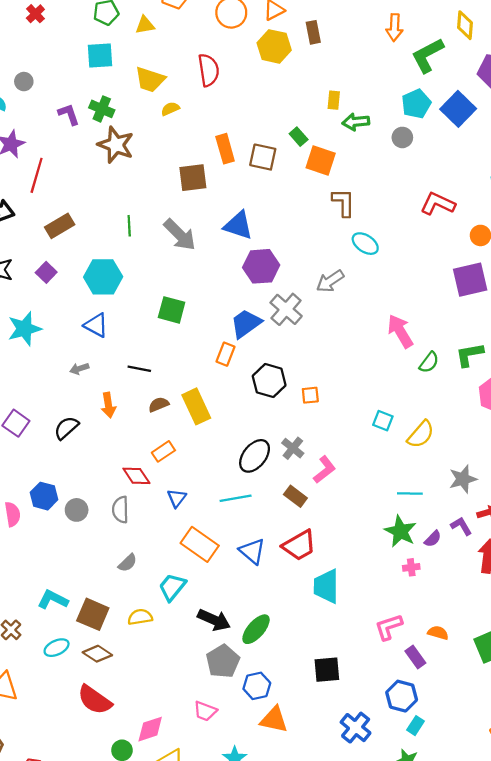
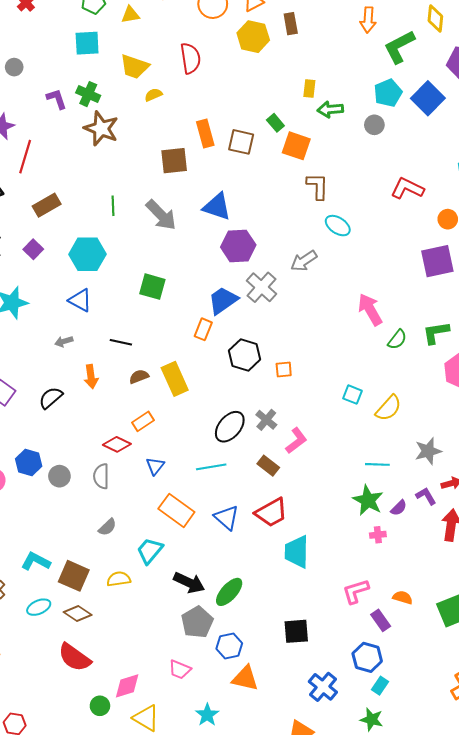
red diamond: (136, 476) -> (117, 444), turned -32

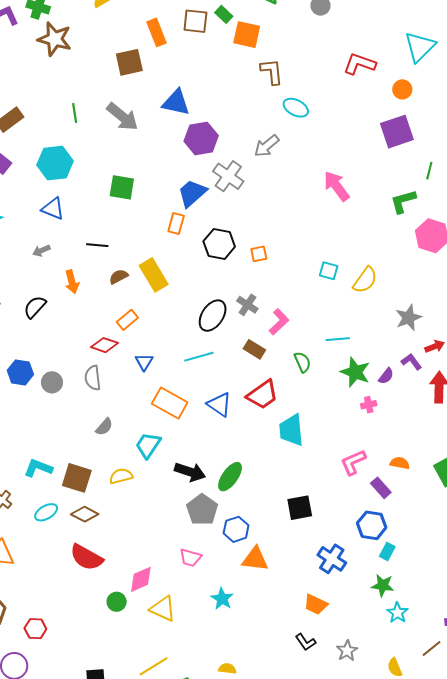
brown square: (241, 142) -> (195, 21), moved
green semicircle: (397, 340) -> (302, 362), moved, turned -55
cyan line: (377, 464) -> (338, 339), moved

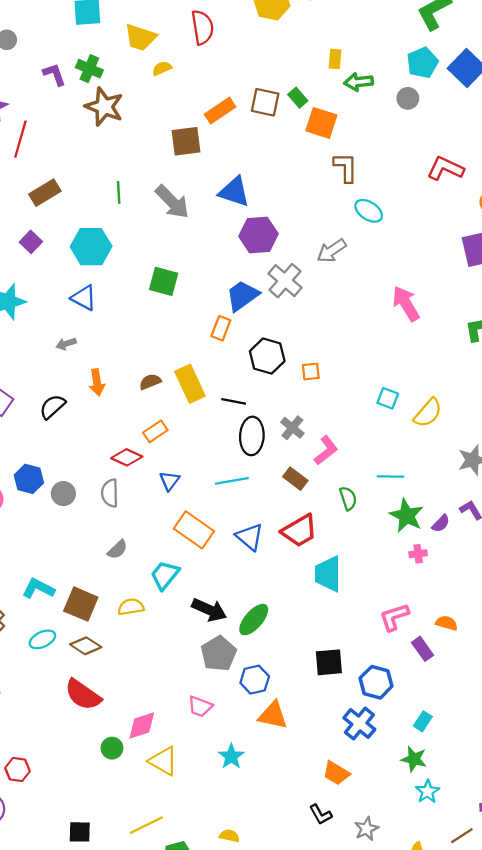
orange rectangle: (157, 32) -> (220, 111), turned 72
black line: (97, 245) -> (234, 401), moved
black ellipse: (213, 316) -> (252, 436), turned -36
blue hexagon: (372, 525) -> (376, 682), moved

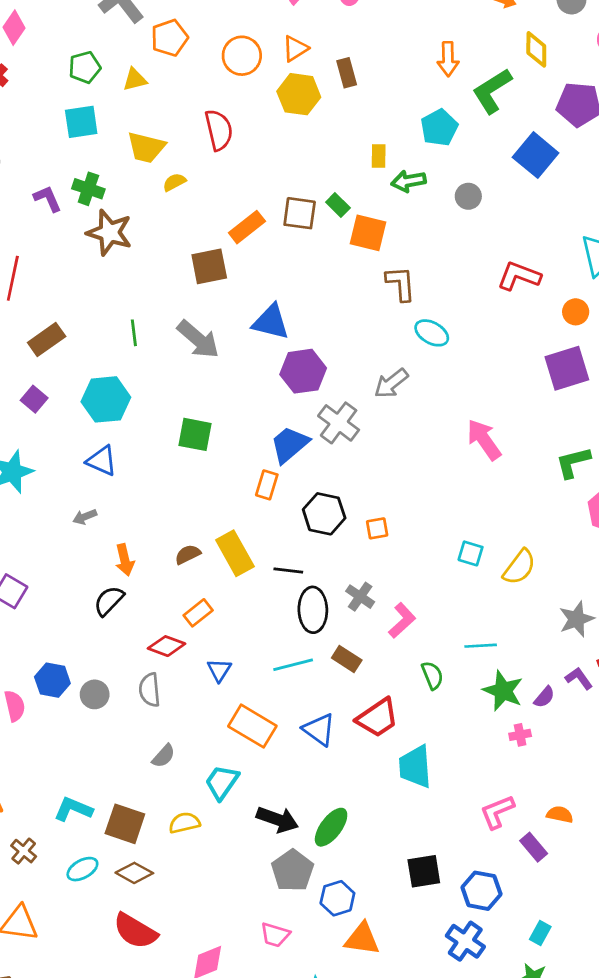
cyan pentagon: (422, 63) -> (439, 128), moved
black semicircle: (52, 407) -> (109, 601), moved
brown rectangle: (295, 479) -> (347, 659), moved

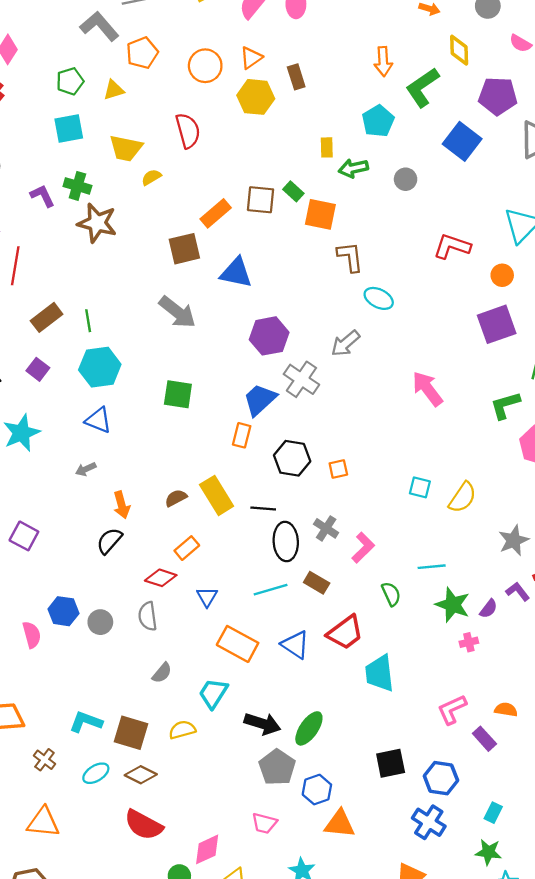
blue triangle: (271, 322) -> (236, 273), moved
green line: (134, 333) -> (88, 321), moved

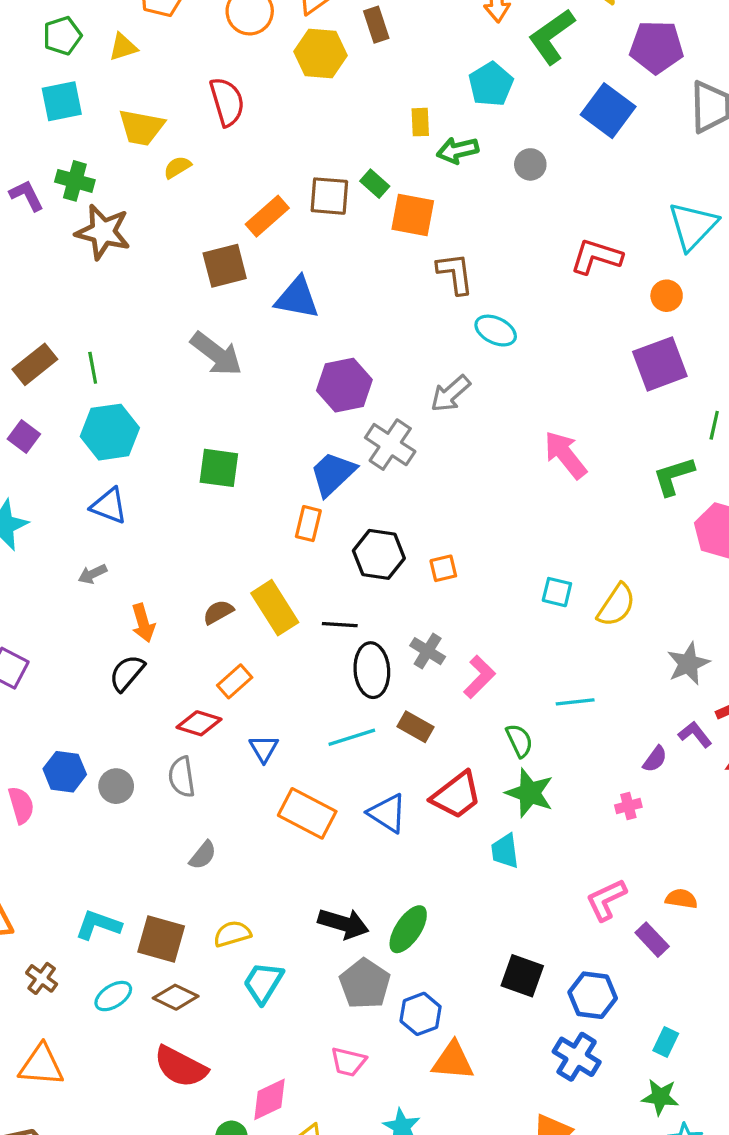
green star: (453, 605) -> (530, 793), moved
cyan trapezoid: (379, 673) -> (505, 851), size x0.7
cyan trapezoid: (213, 693) -> (263, 983), moved
black square: (391, 763) -> (522, 976), turned 32

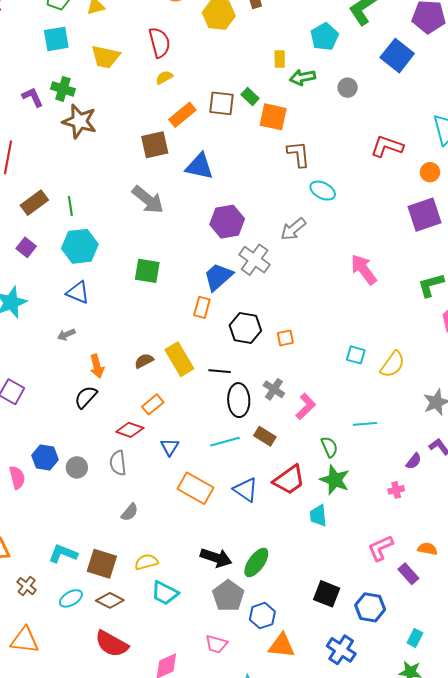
yellow semicircle: (177, 167) -> (164, 77), moved
cyan trapezoid: (263, 983) -> (165, 593), turned -96
blue cross: (577, 1057) -> (341, 650), moved

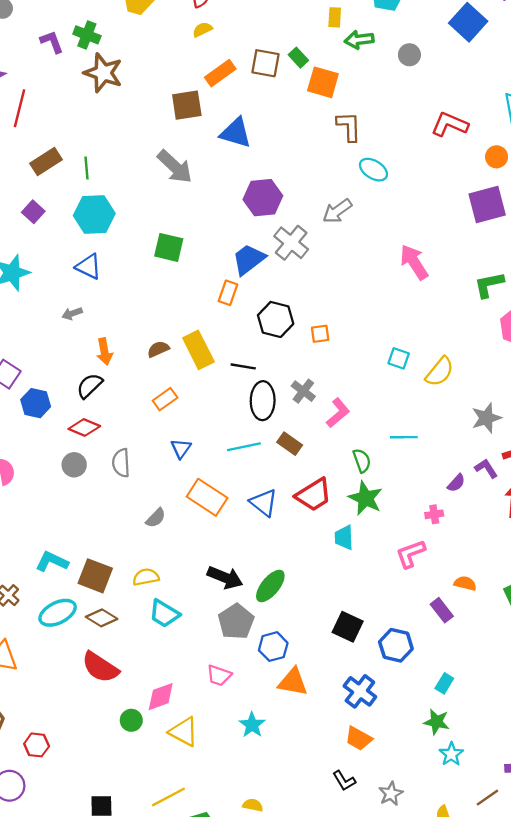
red diamond: (130, 430) -> (84, 427), moved
blue hexagon: (45, 457) -> (36, 403), moved
gray semicircle: (130, 512) -> (156, 518), moved
pink L-shape: (380, 548) -> (410, 554), moved
cyan ellipse: (71, 598) -> (58, 613), size x1.4

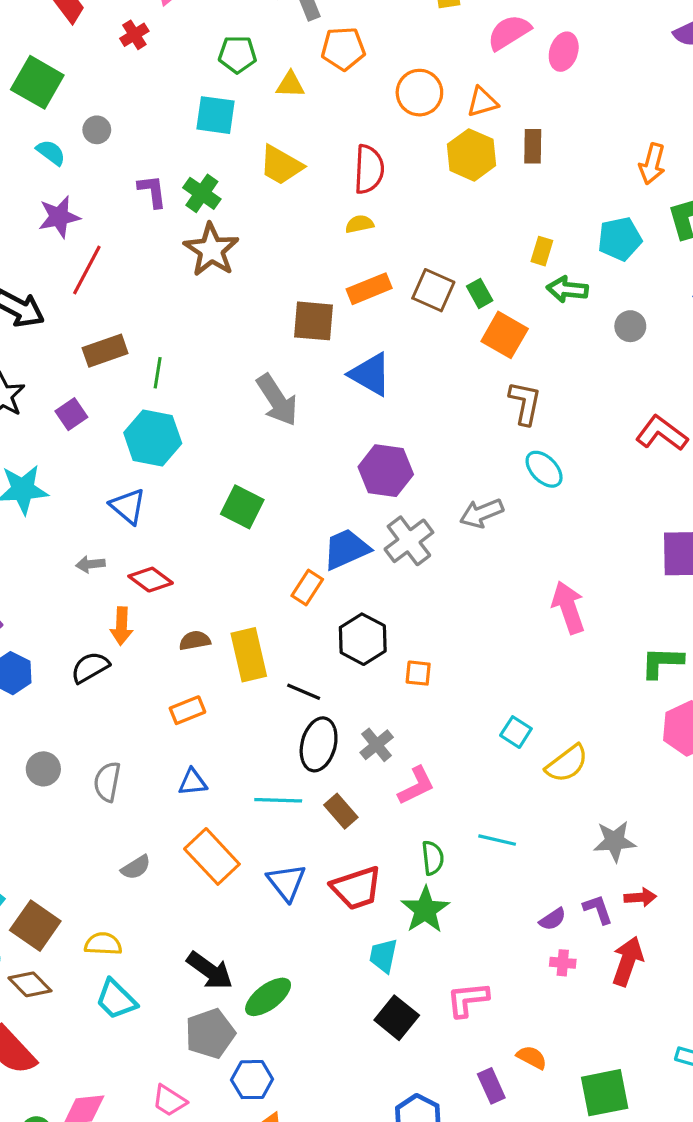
red diamond: (84, 427) -> (151, 580), moved
blue triangle: (181, 449) -> (193, 782), turned 35
pink cross: (434, 514) -> (563, 963), moved
black square: (348, 627) -> (397, 1018), moved

